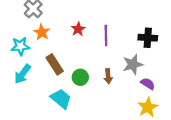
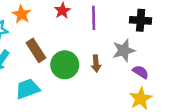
green circle: (80, 77) -> (65, 65), size x1.5
cyan trapezoid: (61, 99) -> (28, 89), moved, turned -60

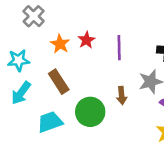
orange star: (21, 14) -> (60, 44), moved
green circle: (65, 65) -> (90, 112), moved

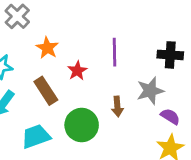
red star: (86, 40) -> (77, 71), moved

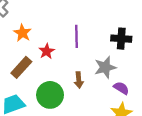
brown rectangle: (46, 91) -> (21, 67), turned 75

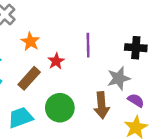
brown arrow: (79, 80) -> (102, 105), moved, size x1.5

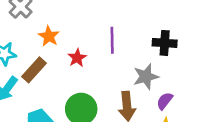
brown rectangle: (29, 78) -> (34, 70), moved
purple semicircle: (136, 100) -> (165, 101), turned -84

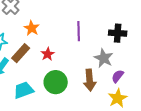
red star: (77, 58) -> (48, 54), moved
gray star: (146, 77) -> (104, 58), turned -30

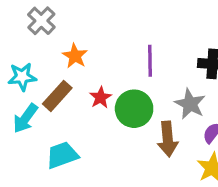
green circle: (56, 82) -> (134, 109), moved

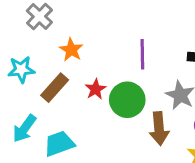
cyan arrow: (25, 118) -> (24, 128), moved

